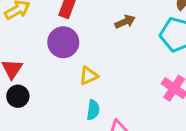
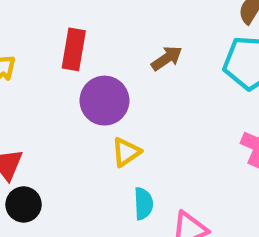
purple circle: (63, 42) -> (104, 101), moved

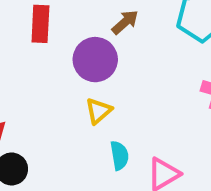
purple circle: (104, 101) -> (95, 60), moved

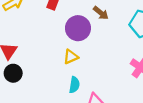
brown arrow: (125, 22) -> (101, 13), turned 63

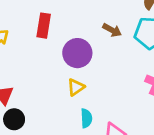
brown arrow: (101, 13) -> (112, 30), moved

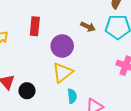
yellow triangle: (76, 87) -> (62, 73), size x1.5
black circle: (14, 119) -> (27, 91), moved

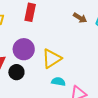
purple circle: (62, 46) -> (24, 49), moved
cyan semicircle: (72, 96) -> (58, 82), turned -80

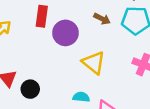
purple circle: (24, 49) -> (65, 33), moved
yellow triangle: (52, 59) -> (94, 63), moved, turned -45

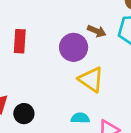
red rectangle: (42, 16) -> (20, 41), moved
purple circle: (65, 33) -> (74, 47), moved

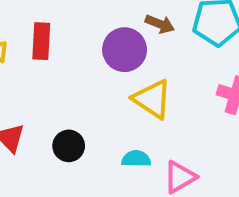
black circle: (24, 114) -> (69, 146), moved

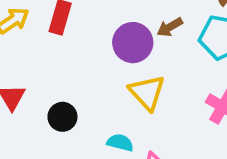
brown arrow: (160, 24) -> (170, 27), turned 115

